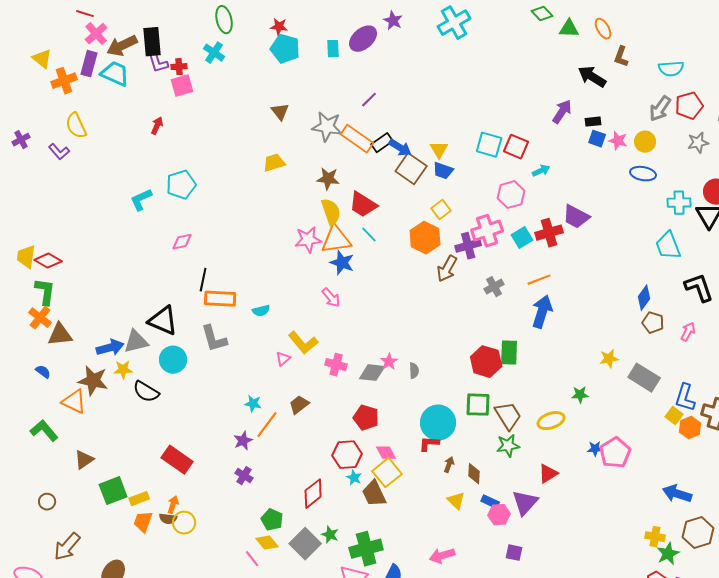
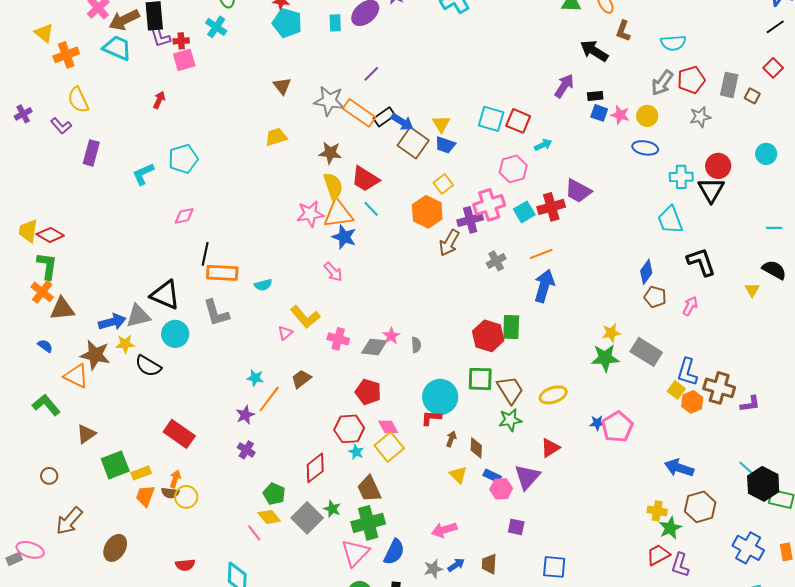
purple rectangle: (89, 64) -> (91, 153), moved
green star: (580, 395) -> (605, 358), moved, size x1.6
brown trapezoid: (374, 494) -> (369, 489), moved

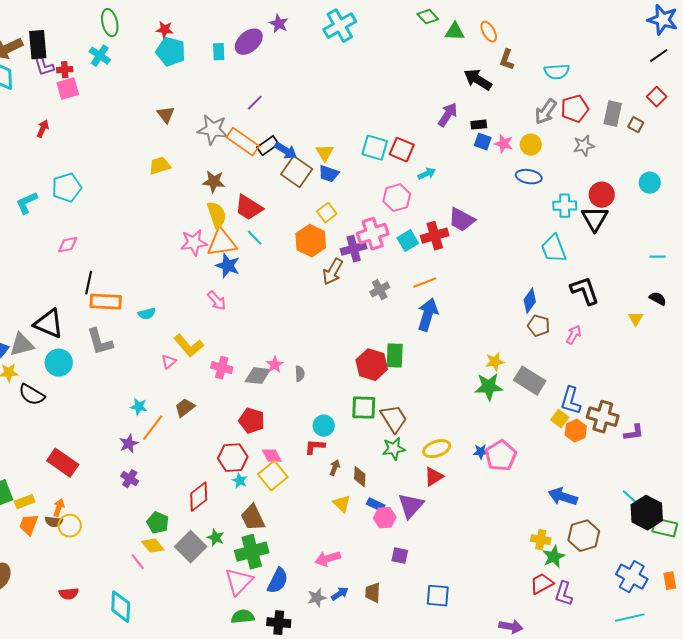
black semicircle: (774, 270) -> (658, 299), size x0.7
yellow ellipse: (553, 395) -> (437, 449), moved
cyan circle: (440, 397) -> (324, 426), size x0.6

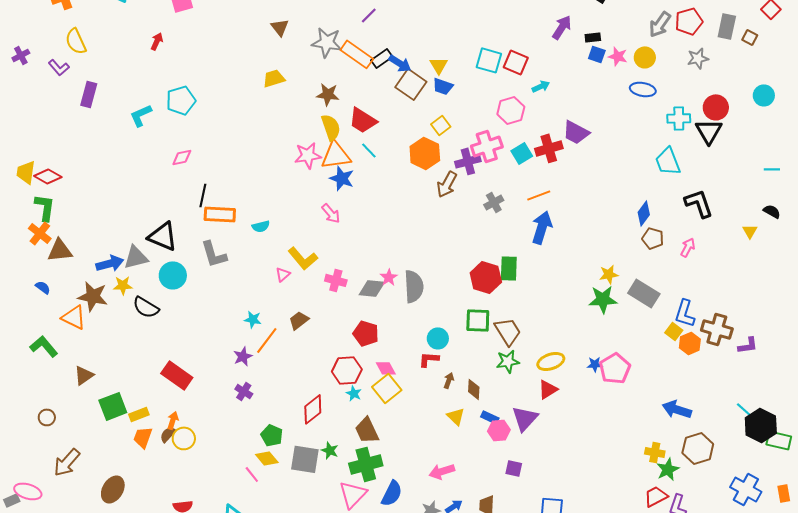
gray semicircle: (300, 374) -> (414, 286), size x2.0
brown semicircle: (54, 522) -> (168, 434), turned 126
gray square: (191, 547) -> (305, 459), turned -36

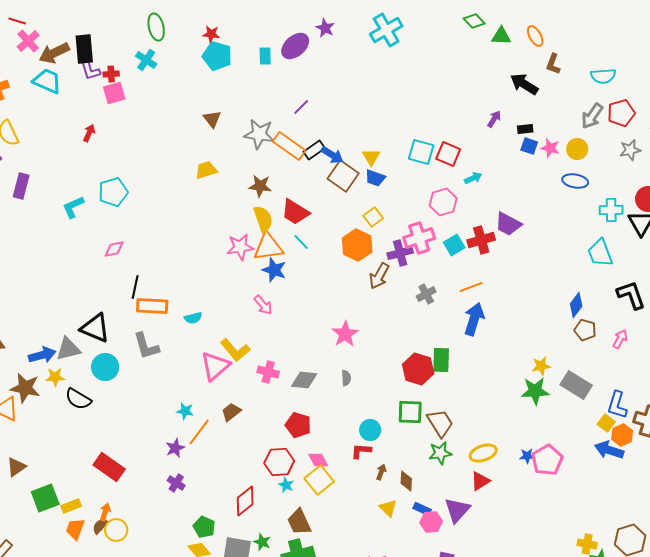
purple arrow: (562, 27) -> (494, 119), size x0.7
pink triangle: (283, 274) -> (215, 366), size x2.0
pink star: (389, 277) -> (345, 334), moved, size x1.5
gray semicircle: (414, 286) -> (346, 378), size x0.5
blue arrow: (677, 409) -> (609, 450), moved

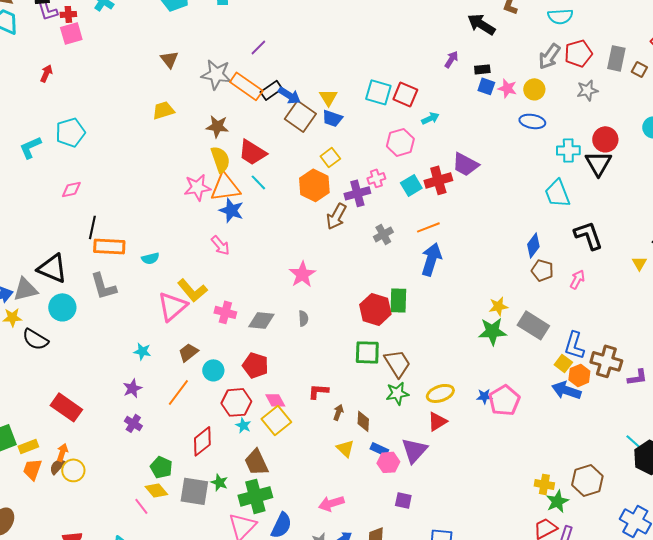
pink cross: (419, 238) -> (376, 178), size x0.6
cyan circle: (370, 430) -> (213, 370), moved
orange line: (199, 432) -> (178, 392), moved

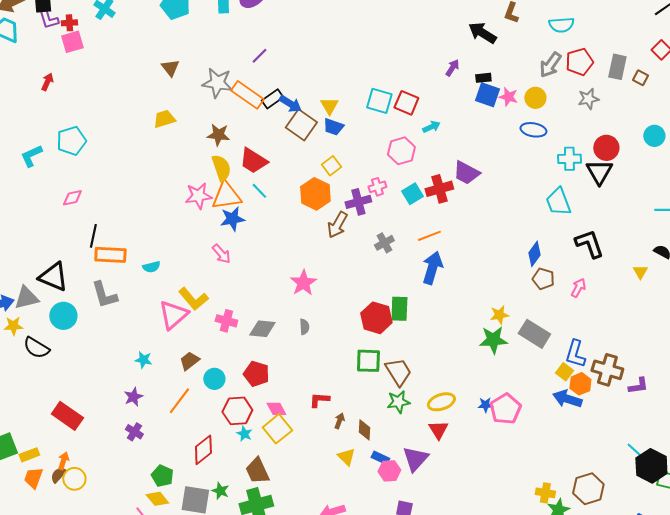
blue square: (486, 86) -> (487, 95), size x1.4
blue star: (231, 210) -> (232, 219), turned -30
red triangle: (437, 421) -> (438, 430), turned -30

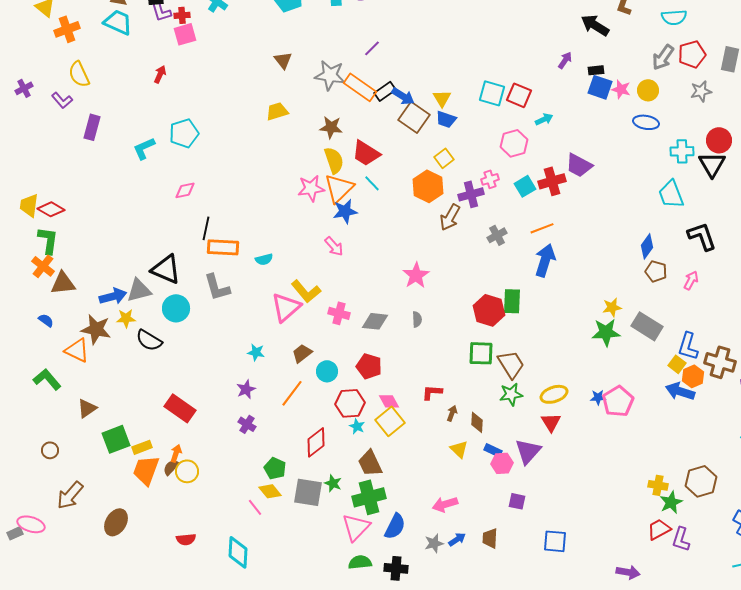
orange triangle: (226, 196) -> (339, 188), turned -36
orange trapezoid: (33, 478) -> (146, 470), size x1.4

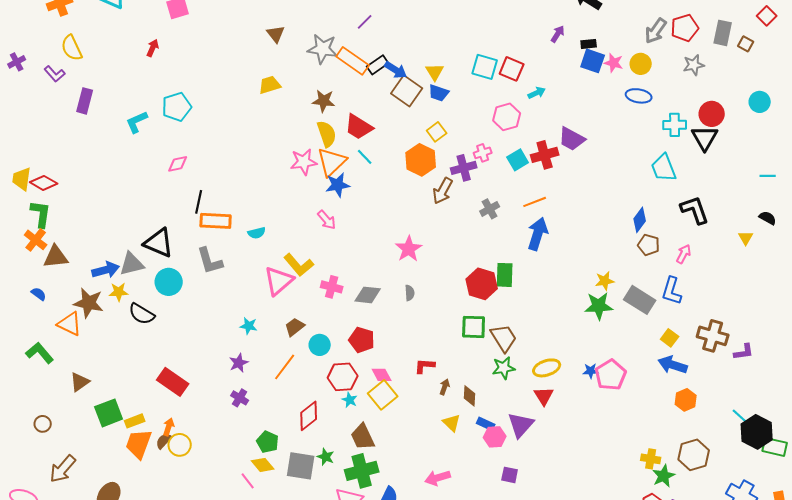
blue L-shape: (688, 346) -> (672, 291), moved
orange hexagon: (693, 376) -> (686, 400), moved

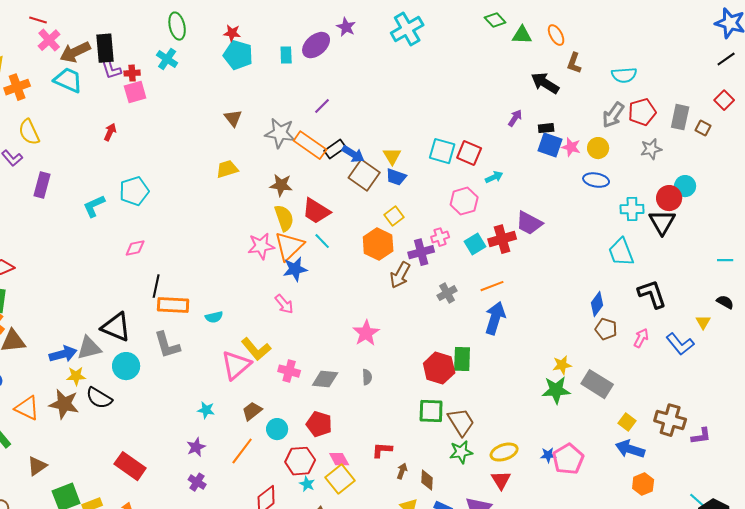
cyan circle: (760, 102) -> (685, 186), moved
blue L-shape: (672, 291) -> (680, 344), moved, turned -56
brown star: (89, 303) -> (64, 404), moved

